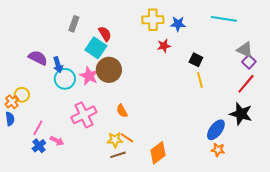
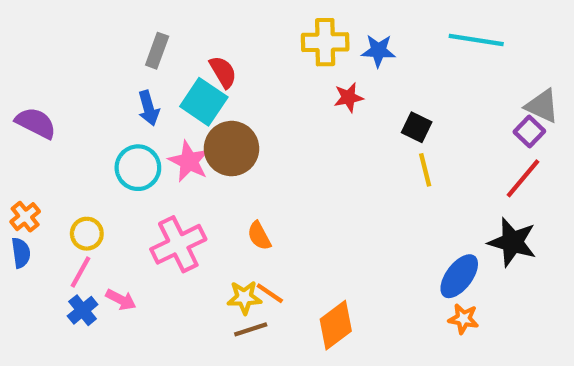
gray triangle: (245, 50) -> (542, 106), moved
purple semicircle: (38, 58) -> (36, 123), moved
blue arrow: (58, 65) -> (149, 108), moved
yellow circle: (22, 95) -> (87, 234), moved

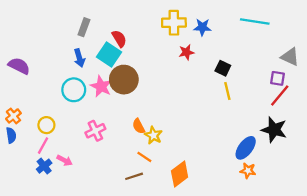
purple square: (529, 132) -> (277, 78), moved, turned -35
pink cross: (178, 244) -> (95, 131), size x0.7
yellow star: (244, 297) -> (153, 135), moved, turned 30

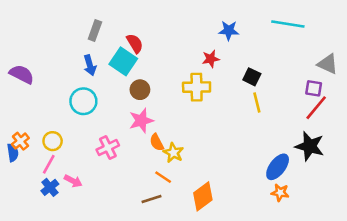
yellow cross: (174, 23) -> (197, 87), moved
brown circle: (124, 80) -> (140, 90), size x0.6
pink star: (101, 86) -> (141, 121), moved, turned 30
orange cross: (13, 116) -> (20, 141), moved

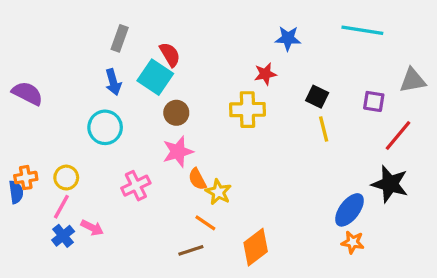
gray triangle: (328, 64) -> (413, 80), turned -35
purple square: (314, 88) -> (374, 101), moved
orange cross: (20, 141) -> (26, 178), turned 30

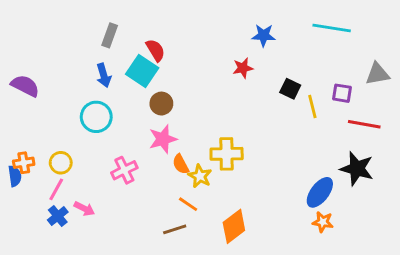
yellow cross: (248, 110) -> (227, 154), moved
yellow line: (324, 129) -> (312, 106), moved
red line: (398, 135) -> (364, 124), turned 60

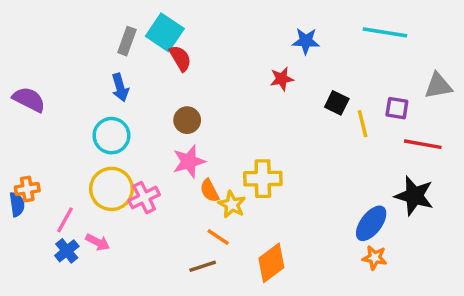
cyan square: (142, 71) -> (165, 32), moved
yellow circle: (61, 163) -> (111, 189), moved, size x1.6

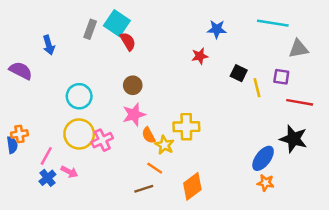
gray triangle: (438, 86) -> (298, 49), moved
blue arrow: (120, 87) -> (49, 45), moved

